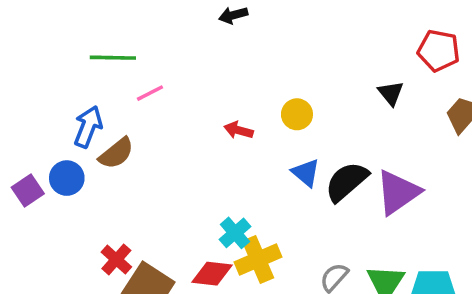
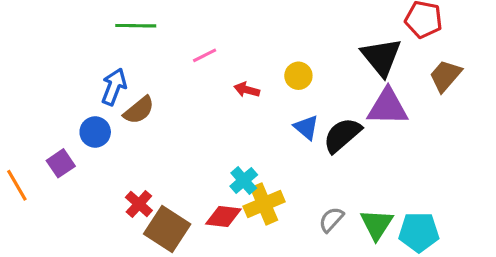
pink line: (150, 93) -> (205, 55), moved
black triangle: (391, 93) -> (381, 57), size x1.8
purple square: (28, 190) -> (61, 163), moved
purple triangle: (398, 192) -> (388, 107), moved, turned 36

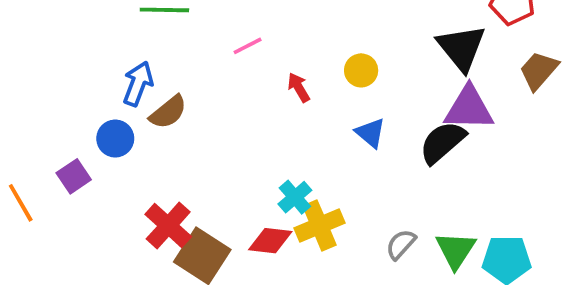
red arrow: (247, 90) -> (299, 87), turned 45
black semicircle: (342, 135) -> (442, 142), moved
red cross: (139, 204) -> (168, 225), size x1.4

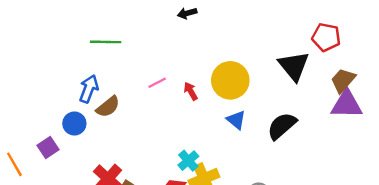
pink line: (248, 46) -> (157, 83), moved
yellow circle: (361, 70) -> (230, 80), size x1.8
purple triangle: (469, 108) -> (347, 104), moved

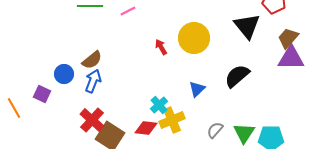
pink line: (157, 83) -> (128, 11), moved
blue arrow: (89, 89) -> (93, 81), moved
blue triangle: (236, 120) -> (197, 89), moved, turned 36
purple square: (48, 147) -> (42, 94), turned -30

